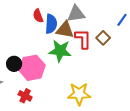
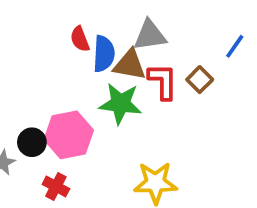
black circle: (14, 64) -> (32, 142), moved

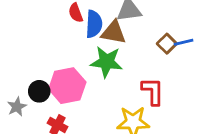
blue line: (235, 46) -> (184, 42), moved, turned 42
red L-shape: (163, 81) -> (153, 91), moved

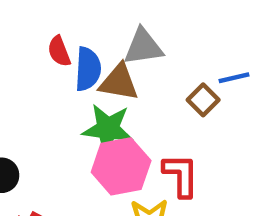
blue line: (184, 42) -> (234, 78), moved
pink hexagon: (67, 86) -> (121, 166), moved

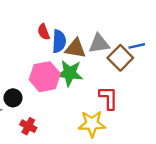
gray triangle: (143, 47) -> (99, 44), moved
brown square: (203, 100) -> (120, 58), size x1.5
pink hexagon: (121, 166) -> (45, 77), moved

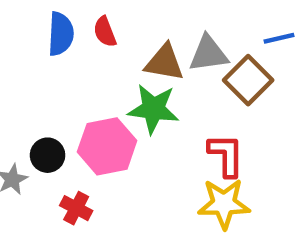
blue semicircle: (59, 41) -> (61, 34), moved
blue line: (137, 46) -> (279, 38), moved
pink hexagon: (45, 77) -> (107, 146), moved
yellow star: (92, 124) -> (224, 204), moved

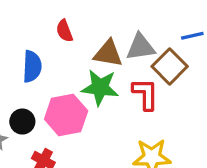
blue semicircle: (61, 34) -> (32, 66), moved
red L-shape: (226, 155) -> (145, 94), moved

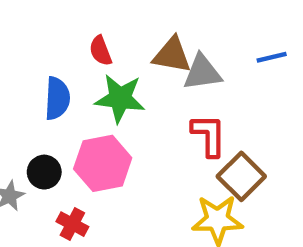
brown triangle: (108, 54) -> (172, 55), moved
brown square: (170, 66) -> (241, 176), moved
green star: (100, 88) -> (120, 98), moved

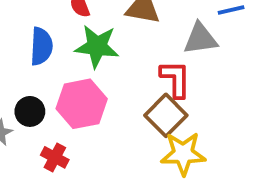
gray triangle: (202, 72) -> (200, 39), moved
brown square: (241, 176) -> (166, 115), moved

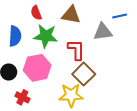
red L-shape: (176, 79) -> (76, 50), moved
yellow star: (183, 154) -> (71, 95), moved

